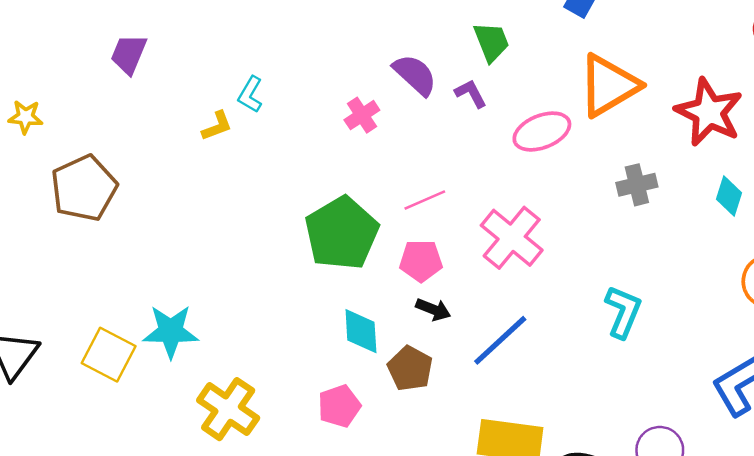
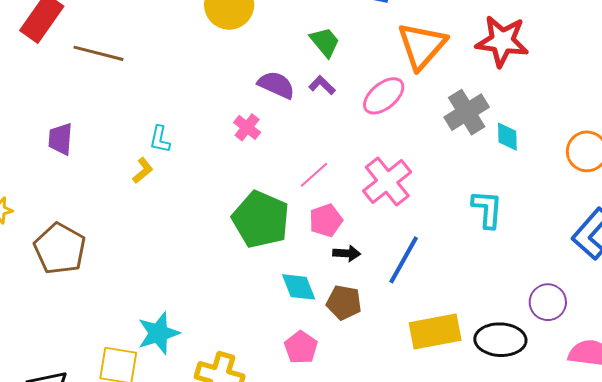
gray cross: (637, 185) -> (467, 112), size x1.4
cyan diamond: (729, 196) -> (507, 137), moved
pink cross: (512, 238) -> (387, 182), turned 30

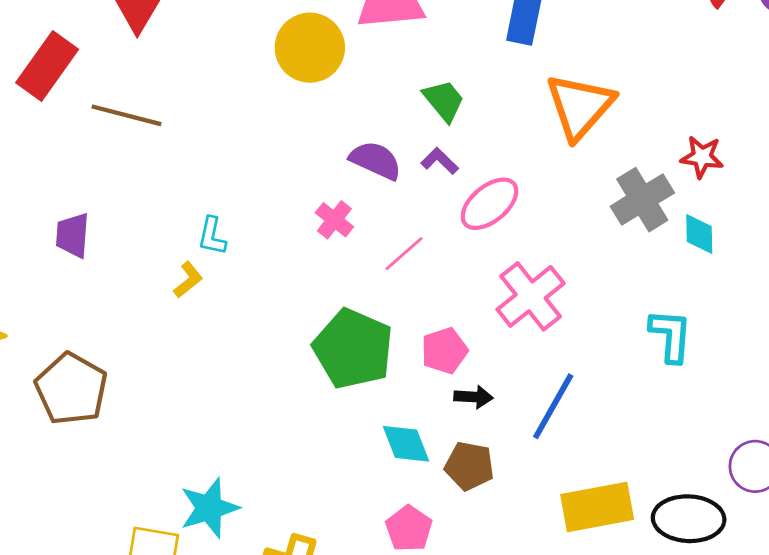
red star: (502, 41) -> (702, 157), moved, size x0.6
pink ellipse: (384, 96) -> (489, 204), moved
pink line: (314, 175) -> (404, 254), moved

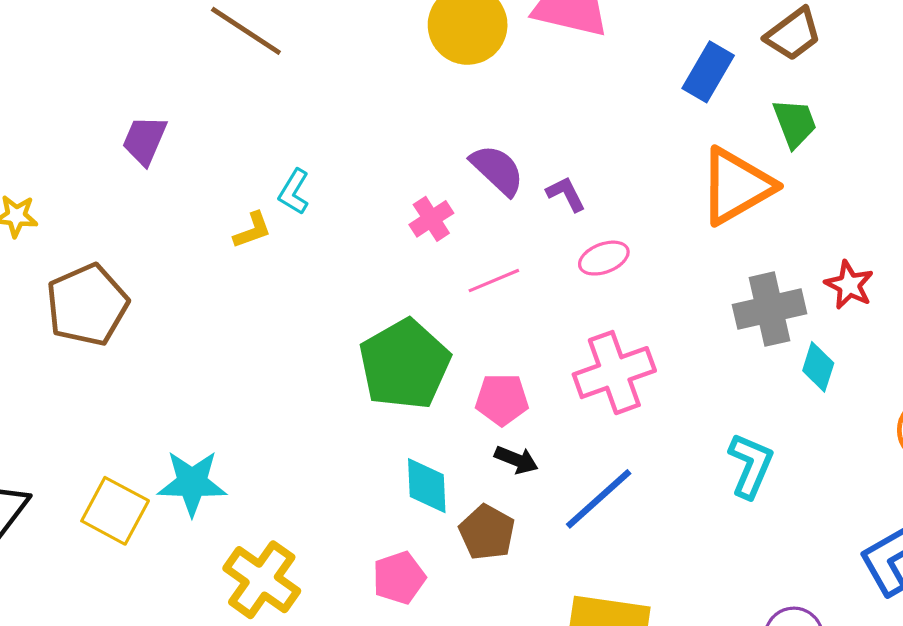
green trapezoid: (444, 101) -> (795, 123), moved
pink ellipse: (489, 204) -> (604, 258), size x0.7

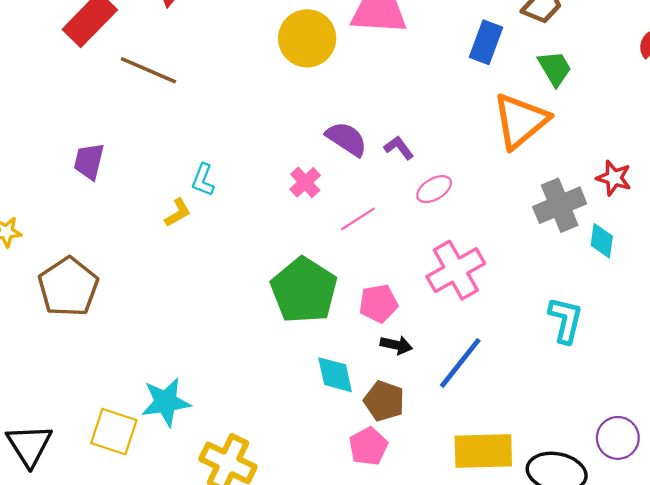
pink pentagon: (399, 578) -> (368, 446), moved

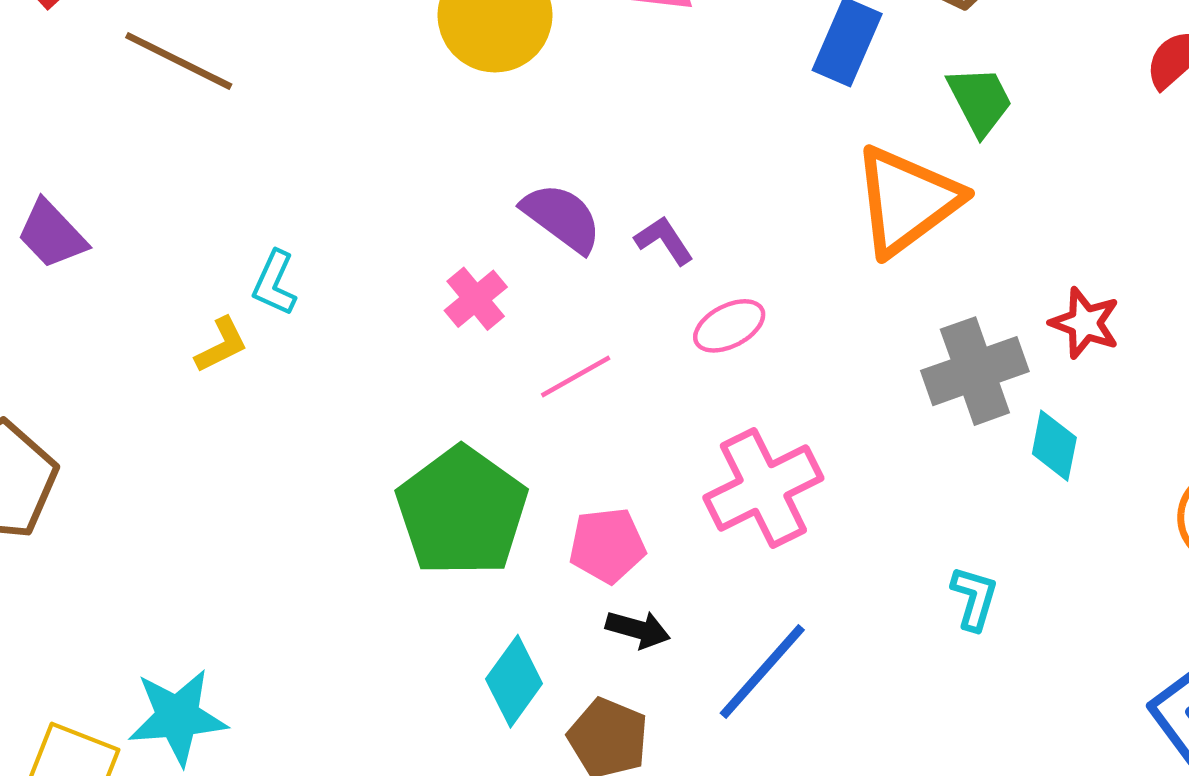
purple trapezoid: (89, 161) -> (52, 234), turned -60
cyan L-shape: (565, 320) -> (974, 598), size x0.7
cyan diamond: (335, 375) -> (514, 681), turned 45

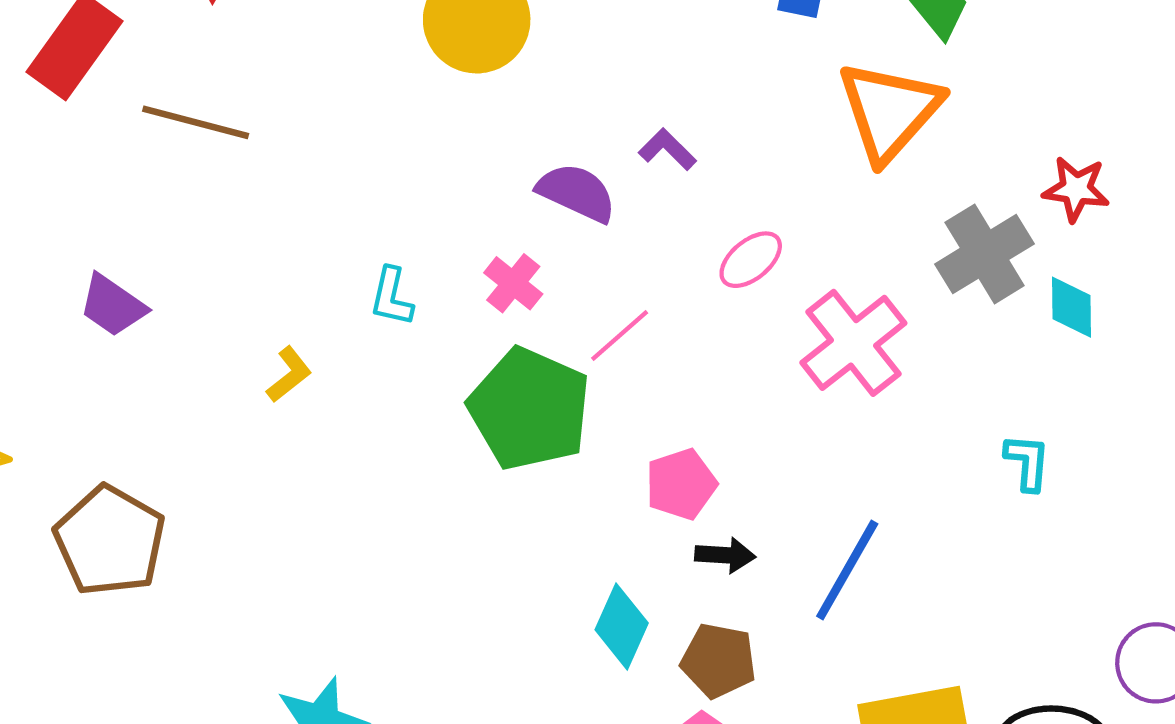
purple L-shape: (664, 240) -> (667, 149), moved
cyan L-shape: (274, 283) -> (392, 297), moved
pink cross: (763, 488) -> (853, 343), moved
green pentagon: (462, 512) -> (529, 409), moved

